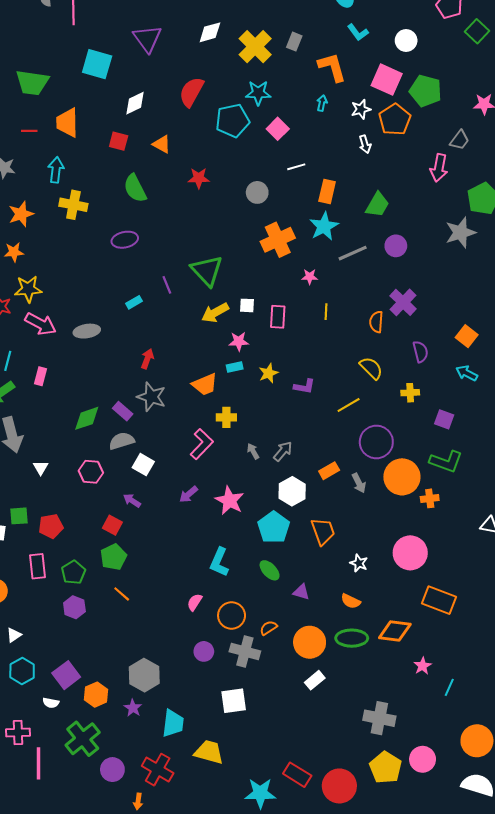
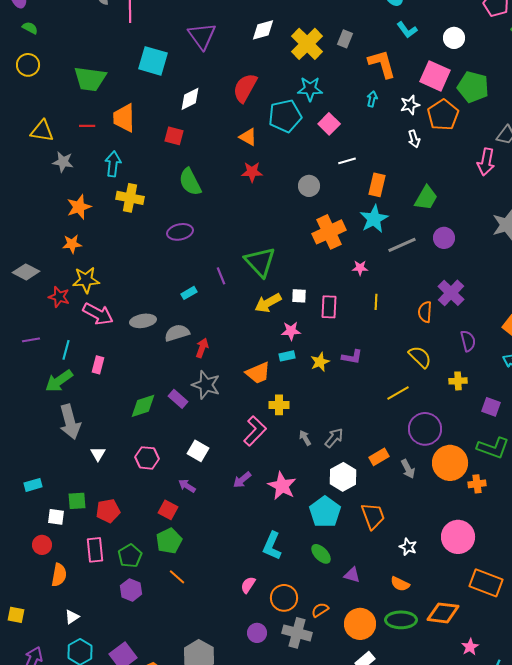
orange triangle: (162, 144) -> (248, 137), moved
purple L-shape: (304, 387) -> (352, 357), moved
gray semicircle: (122, 441) -> (177, 333), moved

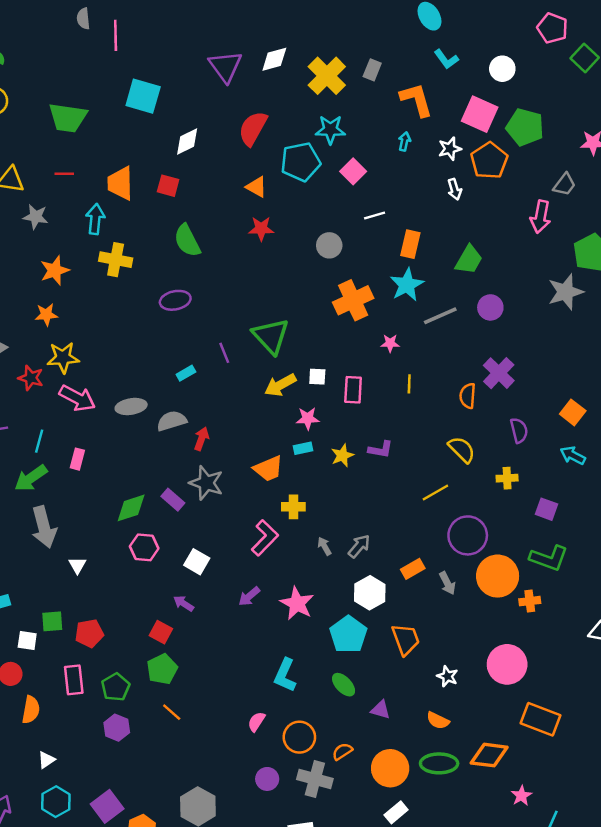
purple triangle: (202, 36) -> (225, 66), moved
orange trapezoid: (124, 118) -> (120, 183), moved
pink hexagon: (147, 458) -> (144, 547), moved

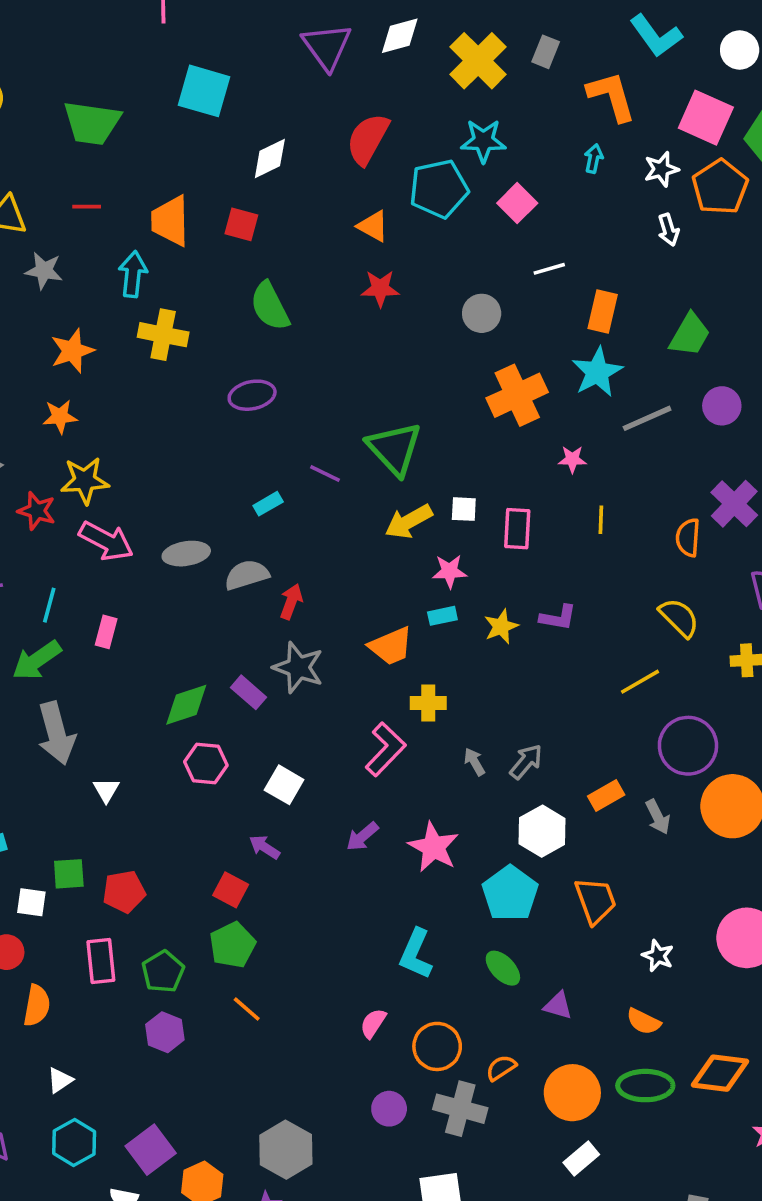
cyan L-shape: (446, 59) -> (656, 36), size x1.4
purple line: (224, 353) -> (325, 473), turned -42

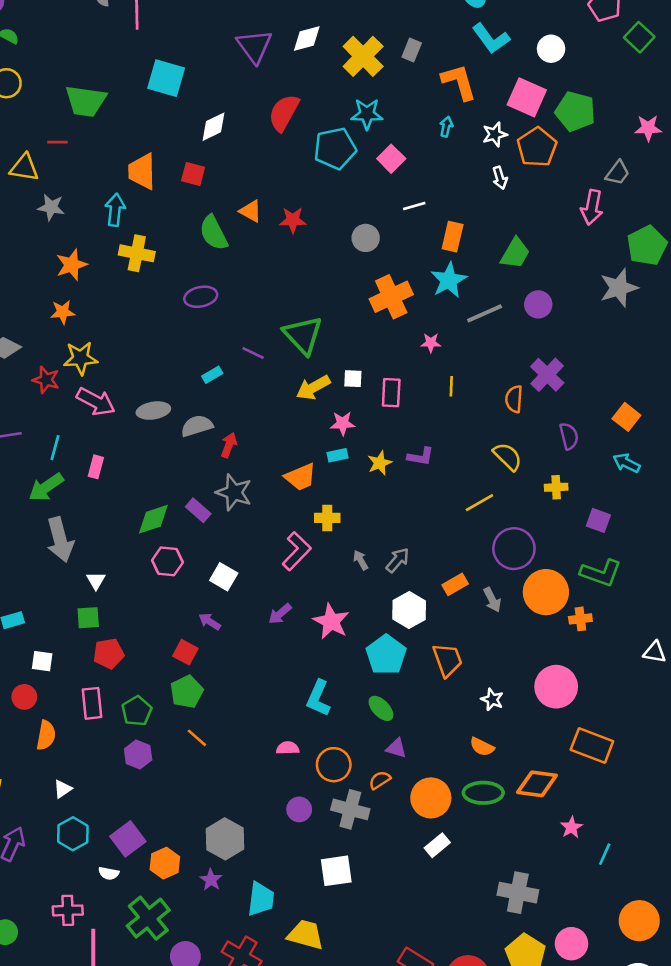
red line: (87, 207) -> (58, 142), moved
orange triangle: (373, 226) -> (251, 211), moved
green square: (69, 874) -> (88, 618), moved
purple triangle: (558, 1005) -> (396, 748), moved
pink semicircle: (373, 1023) -> (288, 748), turned 55

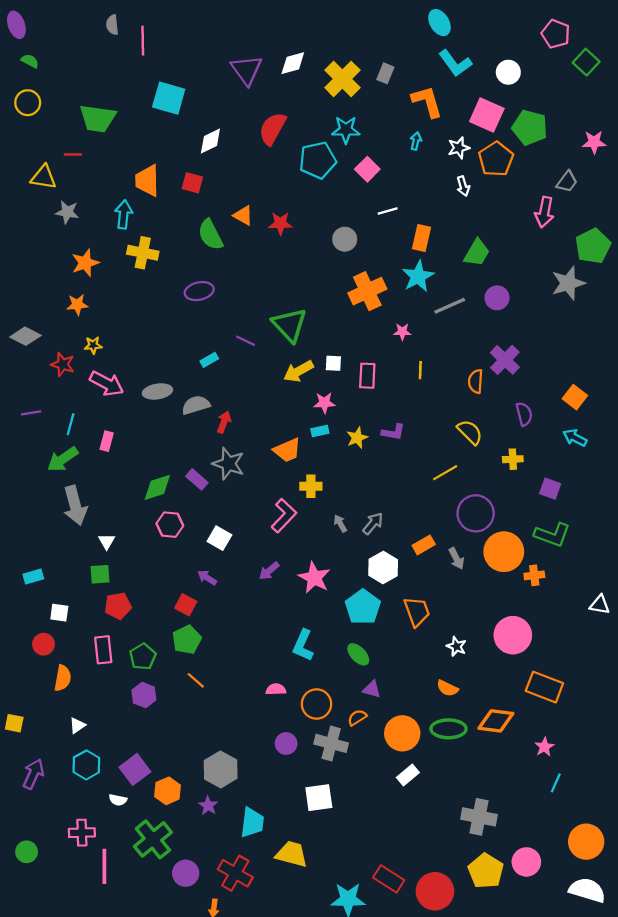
yellow star: (81, 358) -> (93, 345), size x0.6
pink star: (571, 827) -> (544, 747), moved

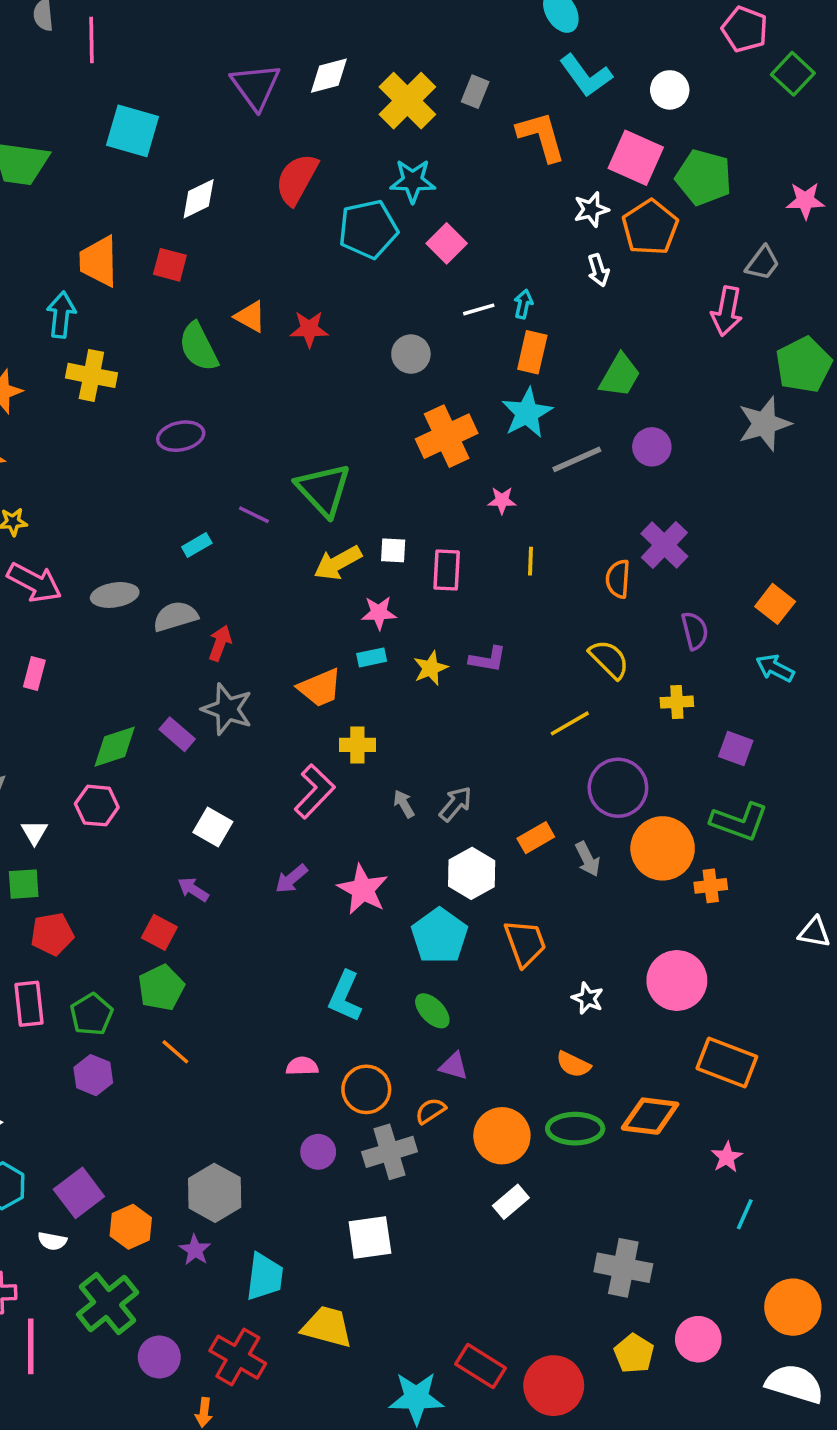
cyan arrow: (416, 141) -> (523, 304), moved
pink hexagon: (170, 525) -> (97, 806), moved
gray cross: (331, 743) -> (390, 1152), turned -32
yellow pentagon: (486, 871) -> (634, 1353), size x0.7

